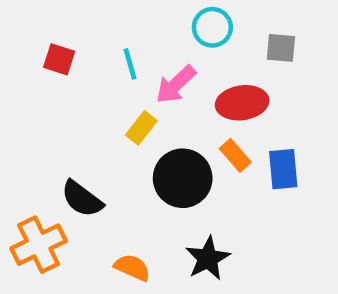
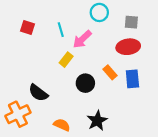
red ellipse: (242, 103) -> (128, 47), moved
black circle: (183, 178) -> (85, 83), size x0.7

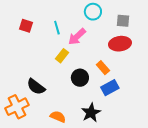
blue rectangle: (132, 79) -> (110, 88), moved, turned 66

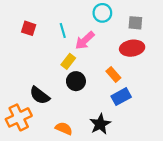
black circle: (80, 78) -> (76, 81), moved

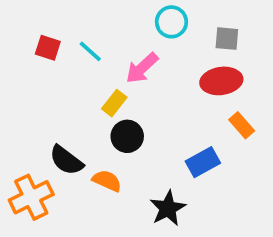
cyan line: (63, 31) -> (90, 51), moved, turned -32
orange rectangle: (113, 75) -> (242, 125), moved
orange semicircle: (64, 128) -> (107, 181), moved

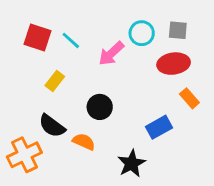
cyan circle: (171, 22) -> (142, 33), moved
red square: (48, 48) -> (37, 38), size x1.4
yellow rectangle: (114, 103) -> (55, 81), moved

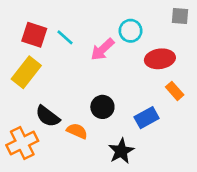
gray square: (178, 30) -> (180, 16), moved
yellow rectangle: (55, 81) -> (26, 72), moved, size x1.6
black circle: (100, 107) -> (102, 107), moved

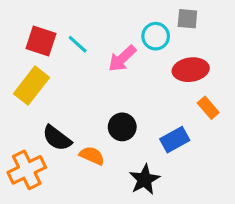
gray square: (180, 16) -> (187, 19), moved

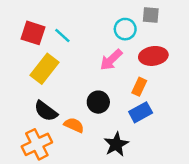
pink arrow: (122, 58) -> (111, 60), moved
yellow rectangle: (31, 86) -> (45, 69), moved
orange rectangle: (208, 108) -> (139, 87), moved, turned 66
orange cross: (27, 170) -> (37, 144), moved

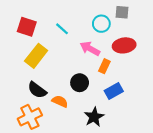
cyan line: (62, 35) -> (62, 29), moved
pink arrow: (111, 60) -> (90, 49), turned 72
orange rectangle: (139, 87) -> (104, 66), moved

